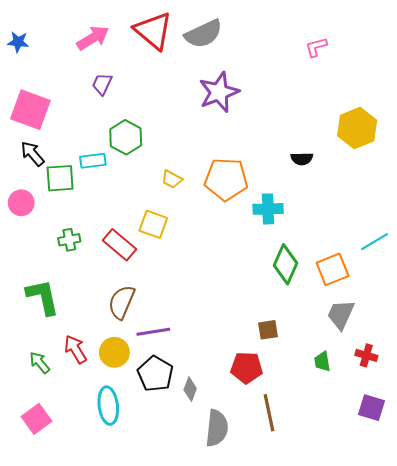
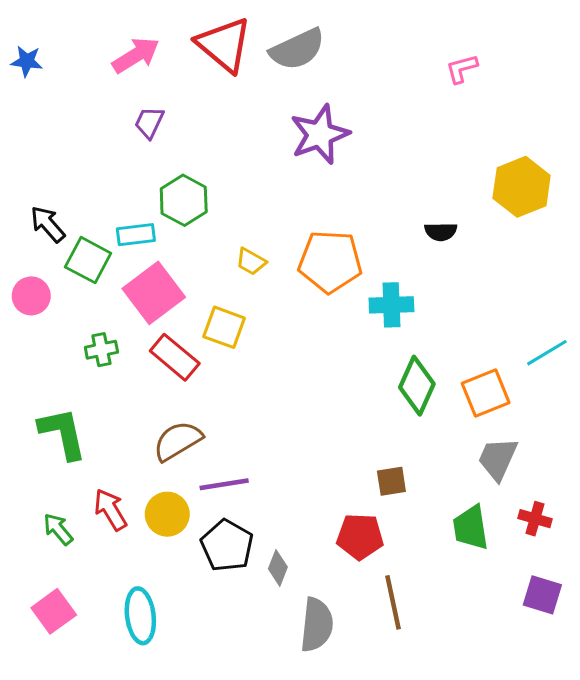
pink square: (30, 110) -> (154, 293), moved, turned 33
green square: (60, 178) -> (88, 260), turned 32
brown semicircle: (122, 302) -> (178, 441), turned 36
green trapezoid: (322, 362) -> (471, 528), size x1.5
cyan ellipse: (108, 406) -> (140, 616), moved

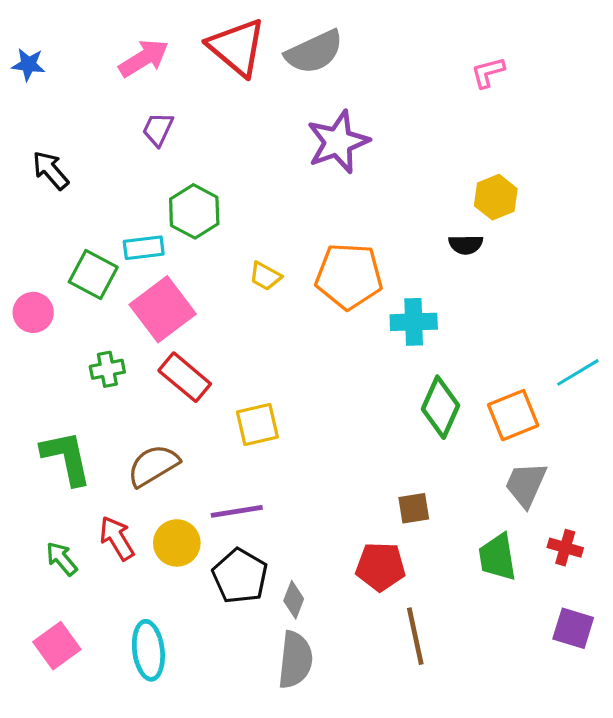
yellow hexagon: (522, 187) -> (496, 197), moved, size x0.7
black arrow: (48, 224) -> (51, 170), moved
yellow square: (224, 327) -> (257, 425), moved, turned -33
brown semicircle: (178, 441) -> (153, 466), moved
gray semicircle: (317, 625) -> (295, 660), moved

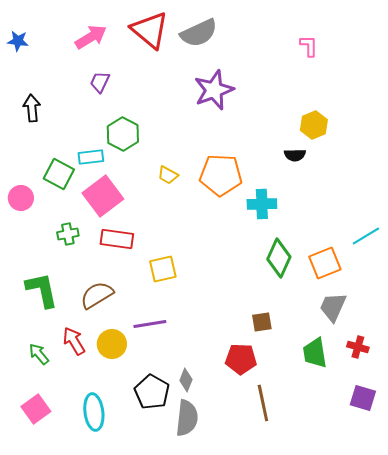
pink L-shape: (488, 72) -> (309, 46), turned 105
black arrow: (51, 170) -> (32, 108), turned 36
red rectangle: (185, 377) -> (117, 239), turned -32
black pentagon: (240, 576) -> (152, 392), moved

